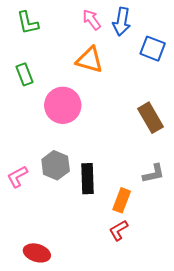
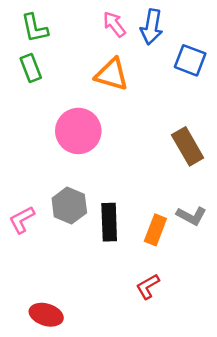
green rectangle: (25, 74) -> (31, 68), moved
gray L-shape: (154, 173) -> (191, 216), turned 40
orange rectangle: (122, 200) -> (155, 230), moved

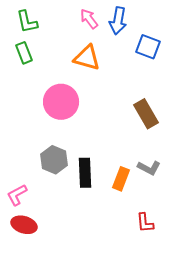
pink L-shape: (22, 220) -> (17, 195), moved
red L-shape: (148, 286) -> (145, 223), moved, turned -65
red ellipse: (46, 315) -> (24, 225), moved

